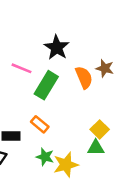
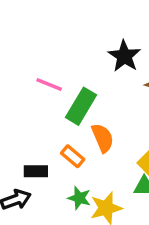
black star: (57, 48) -> (124, 56), moved
orange semicircle: (84, 77) -> (103, 138), moved

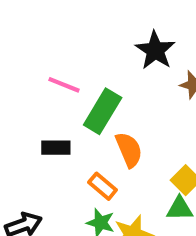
orange rectangle: (73, 156) -> (103, 186), moved
black rectangle: (36, 171) -> (56, 148), moved

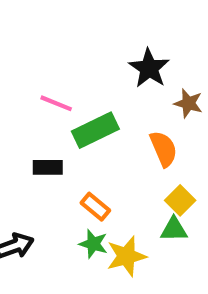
green rectangle: (103, 111) -> (95, 130), turned 33
orange semicircle: (129, 150) -> (164, 149), moved

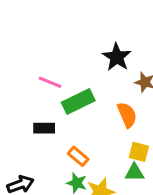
yellow square: (180, 200) -> (139, 152), turned -30

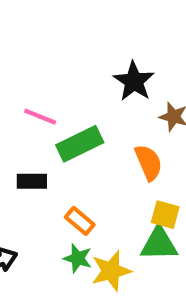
green triangle: (134, 173) -> (159, 244), size x1.4

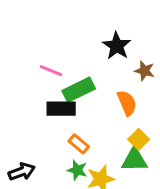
black rectangle: (32, 181) -> (61, 109), moved, size x1.4
yellow square: (165, 215) -> (139, 139), turned 30

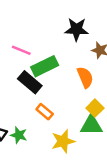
black star: (117, 46) -> (77, 29), turned -30
black rectangle: (61, 109) -> (30, 82), turned 40
green star: (77, 170) -> (19, 135), moved

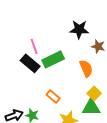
pink line: (21, 50) -> (34, 46), turned 49
black rectangle: (30, 82) -> (30, 63), moved

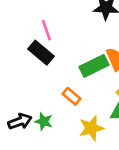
green rectangle: (53, 59) -> (94, 66), moved

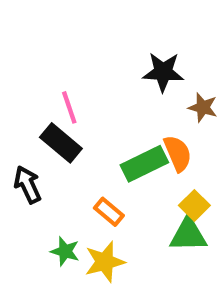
black arrow: (20, 121) -> (28, 185), moved, turned -95
yellow star: (91, 128) -> (105, 262), moved

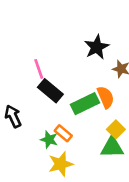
black star: (163, 72) -> (97, 47), turned -30
black rectangle: (61, 143) -> (50, 91), moved
green star: (65, 251) -> (49, 140), moved

